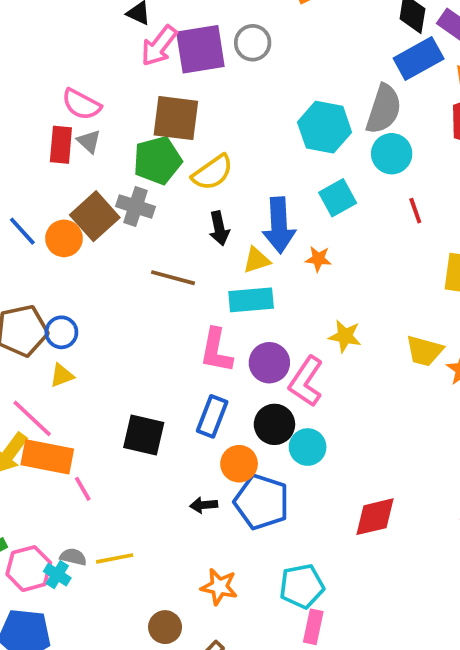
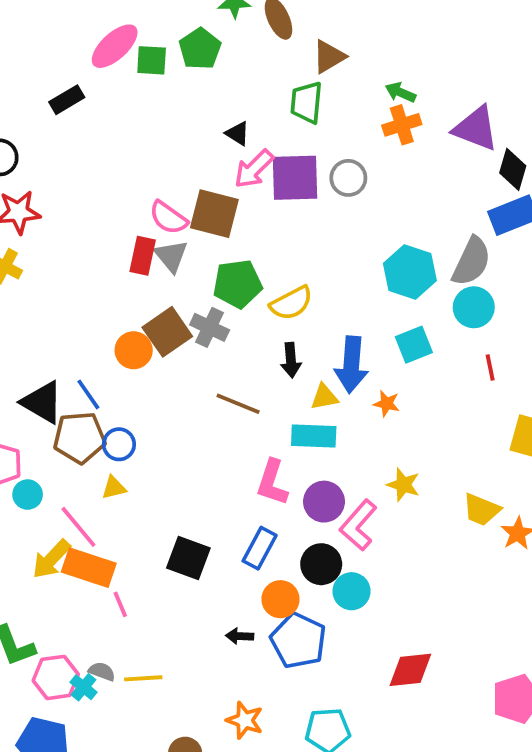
brown square: (176, 118) -> (214, 214), moved
gray triangle: (89, 141) -> (171, 256), size x1.4
blue line: (22, 231) -> (88, 394), moved

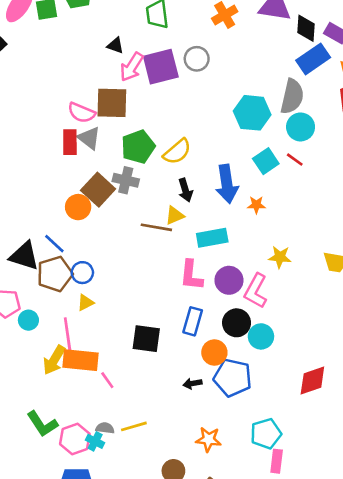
red line: (490, 368) -> (295, 160), moved, turned -30
yellow triangle: (324, 397) -> (175, 215), moved
pink line: (78, 527) -> (68, 334), turned 44

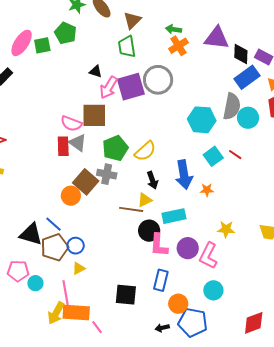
gray circle: (197, 59) -> (158, 80), size x1.5
cyan circle: (301, 127) -> (248, 118), moved
black circle: (237, 323) -> (149, 231), moved

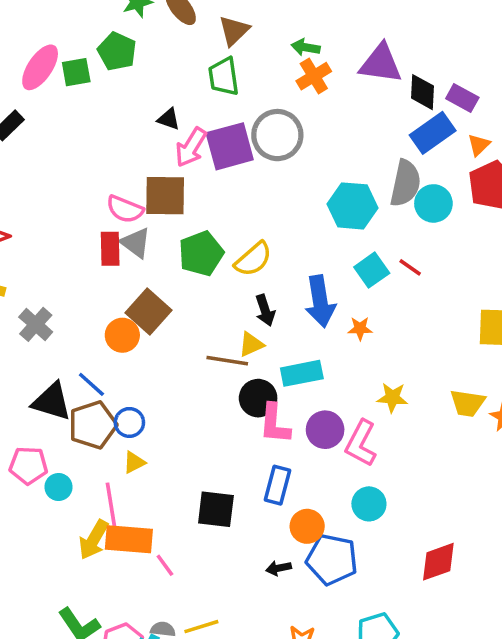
gray cross: (107, 174) -> (36, 324), moved, turned 30

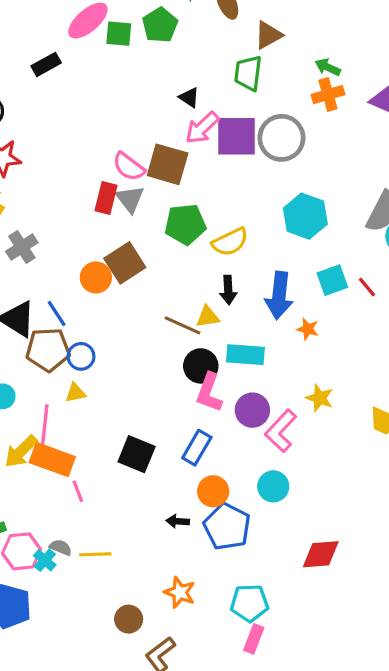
cyan hexagon: (353, 206) -> (305, 216), moved

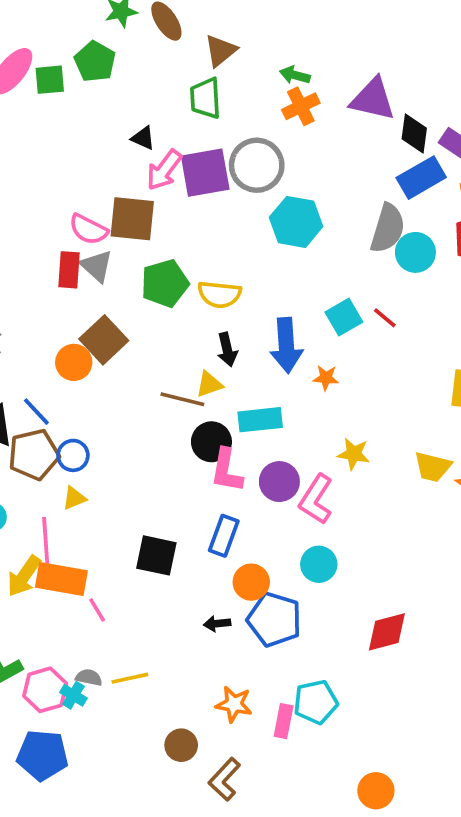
cyan hexagon: (305, 216) -> (296, 222), moved
yellow semicircle: (230, 242) -> (219, 294), turned 42
pink rectangle: (254, 639) -> (284, 721), moved

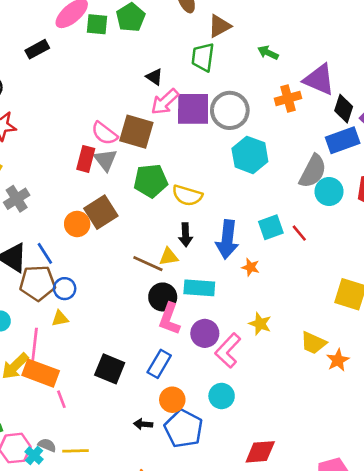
orange cross: (301, 106) -> (288, 98), moved

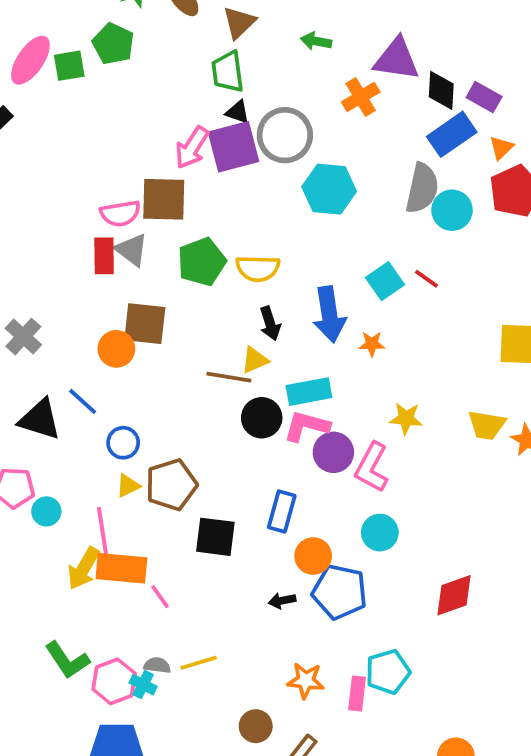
black triangle: (154, 77) -> (238, 112), moved
pink semicircle: (104, 133) -> (120, 213), turned -32
brown square: (101, 212) -> (145, 324), turned -36
brown pentagon: (38, 283) -> (171, 485), moved
pink L-shape: (169, 319) -> (307, 426), moved, turned 100

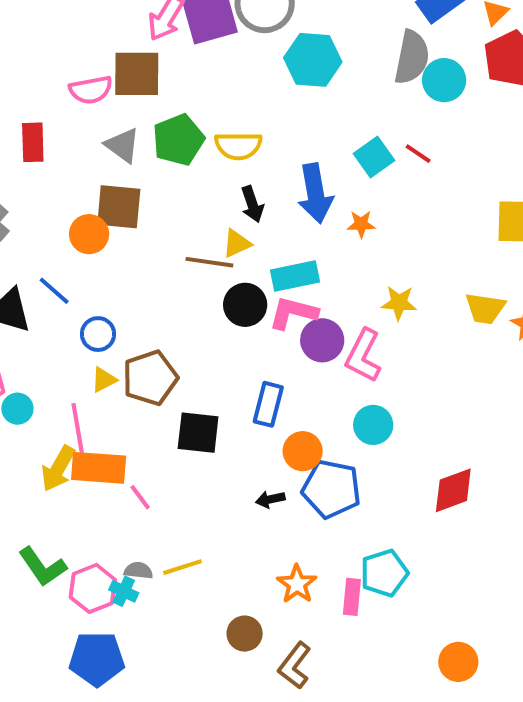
gray triangle: (132, 250) -> (123, 145), moved
red rectangle: (104, 256) -> (33, 142), moved
orange star: (306, 681) -> (297, 584), turned 30

